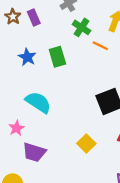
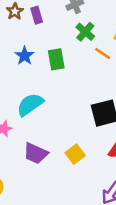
cyan semicircle: (38, 102) -> (30, 105), turned -76
purple trapezoid: (34, 152) -> (36, 153), moved

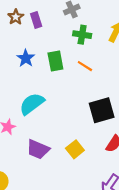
green cross: (85, 32) -> (82, 35), turned -30
orange line: (103, 54) -> (85, 66), moved

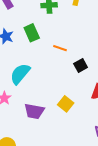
orange line: (85, 66) -> (60, 48), moved
black square: (102, 110) -> (81, 65), size x0.6

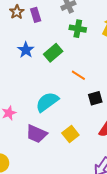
green rectangle: (32, 33) -> (53, 53), turned 60
cyan semicircle: (20, 74) -> (47, 102), moved

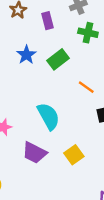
purple rectangle: (36, 15) -> (48, 21), moved
cyan semicircle: (47, 102) -> (48, 116), turned 95

